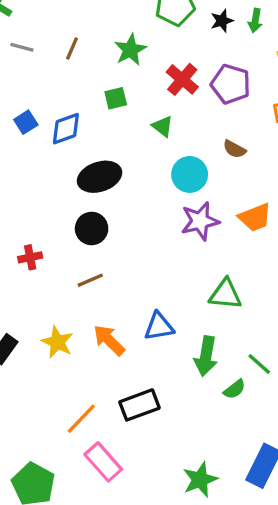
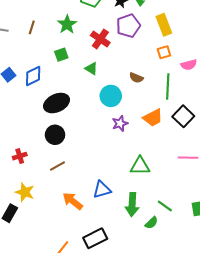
purple pentagon: (231, 84) -> (128, 26), moved, turned -30
purple star: (200, 221) -> (120, 123), size x0.7
yellow star: (57, 342) -> (25, 192), moved

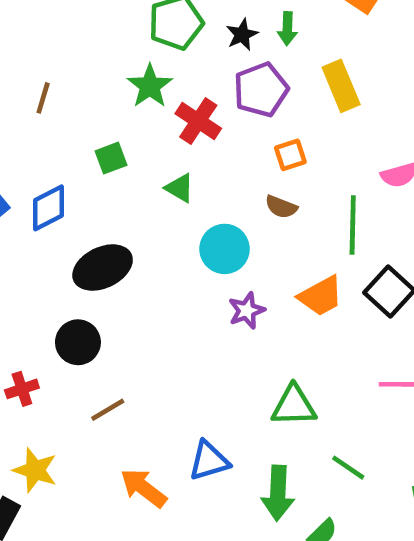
green star: (67, 24) -> (150, 86), moved
orange square: (164, 52) -> (290, 155), moved
black circle: (55, 135) -> (78, 342), moved
green line: (165, 206) -> (348, 468), moved

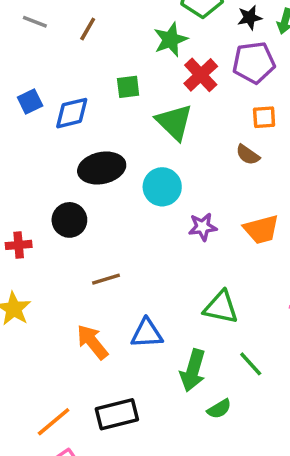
green triangle: (180, 188) -> (174, 122), size x1.6
cyan circle: (225, 249) -> (162, 187), moved
brown line: (108, 410) -> (106, 279), moved

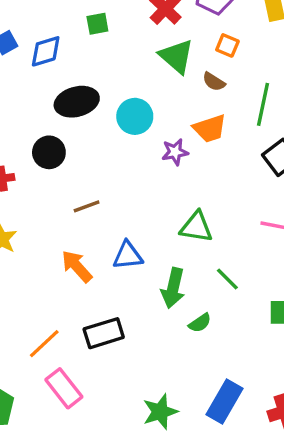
orange square: (264, 117) -> (227, 45), turned 30
green triangle: (174, 122) -> (176, 56), moved
orange trapezoid: (261, 229) -> (210, 129), moved

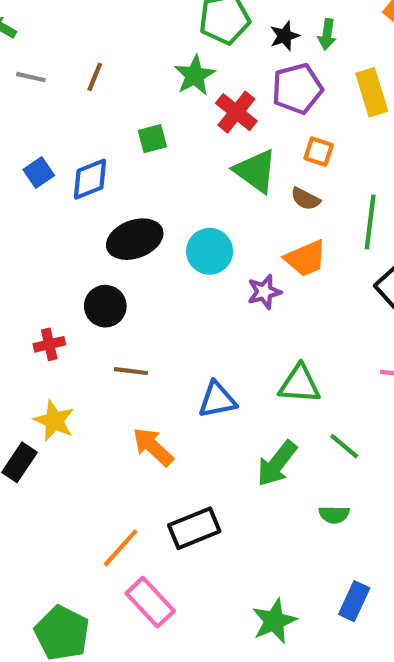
brown line: (87, 206) -> (131, 371), moved, turned 32
blue triangle: (128, 255) -> (217, 400), moved
green arrow: (173, 288) -> (277, 464), turned 30
green semicircle: (200, 323) -> (334, 515), moved, turned 40
blue rectangle: (225, 401) -> (354, 601), size x0.7

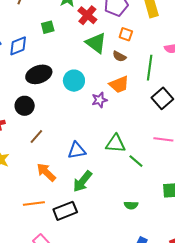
brown line: (131, 371) -> (36, 136), turned -56
green line: (344, 446) -> (136, 161), moved
green arrow: (277, 464) -> (82, 181), moved
orange line: (121, 548) -> (34, 204), moved, turned 40

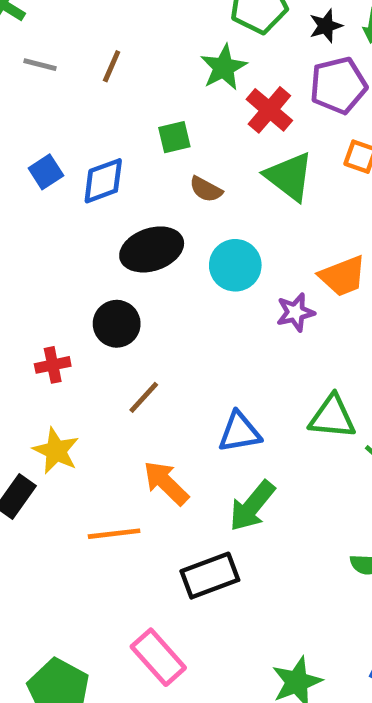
brown semicircle: (119, 56) -> (206, 189), moved
orange line: (34, 204) -> (114, 534), moved

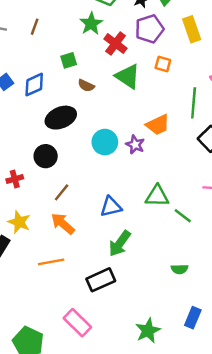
cyan circle: (235, 265) -> (105, 142), moved
purple star: (295, 312) -> (135, 145), turned -30
orange arrow: (166, 483) -> (63, 224), moved

